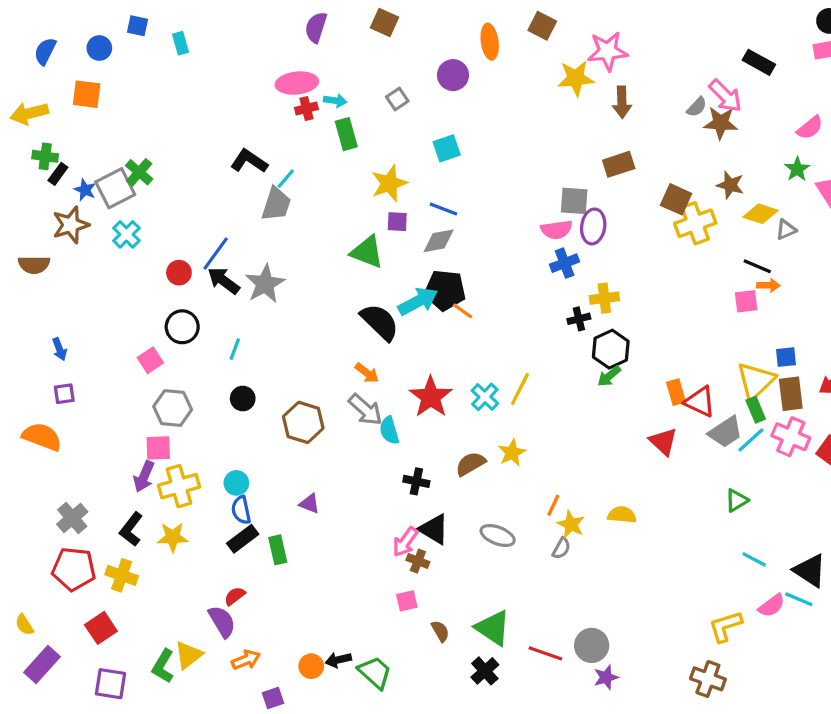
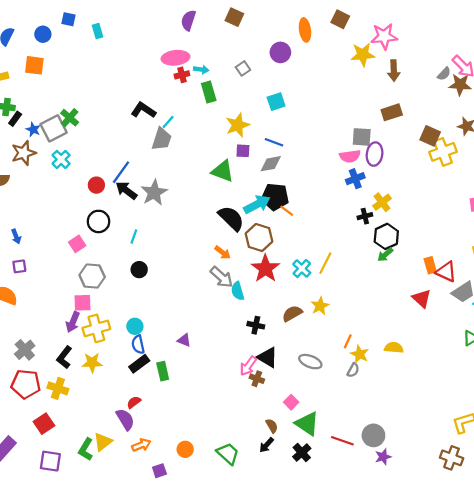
yellow cross: (604, 298) -> (382, 202), turned -30
brown hexagon: (303, 422) -> (259, 237), moved
pink square: (407, 601) -> (291, 402), moved, turned -32
black arrow: (338, 660) -> (266, 445), moved, turned -35

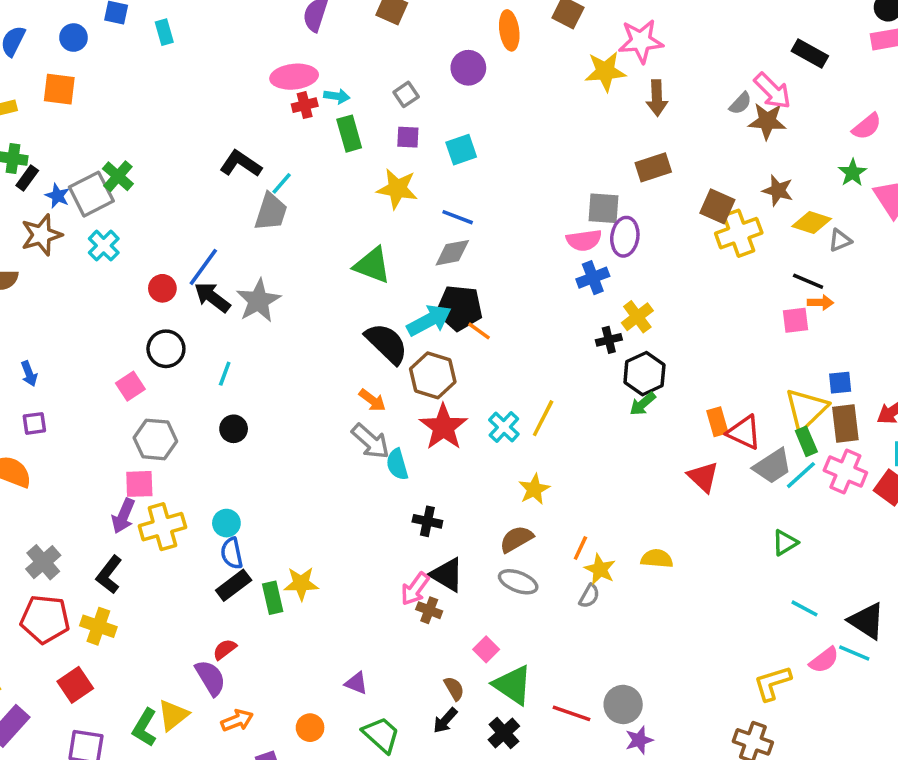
yellow star: (238, 125) -> (397, 189), turned 30
purple square: (243, 151) -> (408, 137), moved
brown semicircle: (292, 313) -> (516, 539), moved
purple triangle: (184, 340) -> (356, 683), moved
yellow star: (92, 363) -> (301, 584), moved

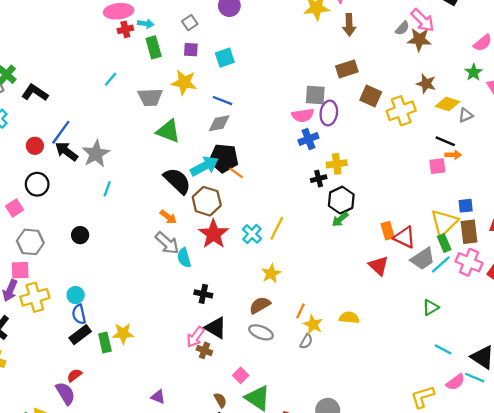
black L-shape: (241, 164) -> (35, 93), moved
brown square: (717, 206) -> (371, 96), moved
gray trapezoid: (271, 212) -> (150, 97), moved, turned 70
yellow cross: (637, 317) -> (337, 164), turned 30
cyan line: (225, 374) -> (107, 189), moved

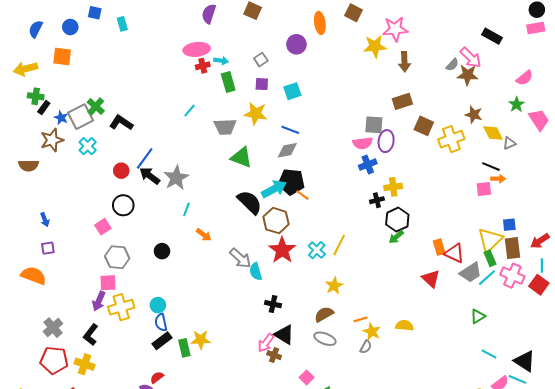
yellow diamond: (448, 104) -> (493, 133), turned 45
orange arrow: (168, 217) -> (204, 235), moved
orange line: (301, 311) -> (361, 319), turned 48

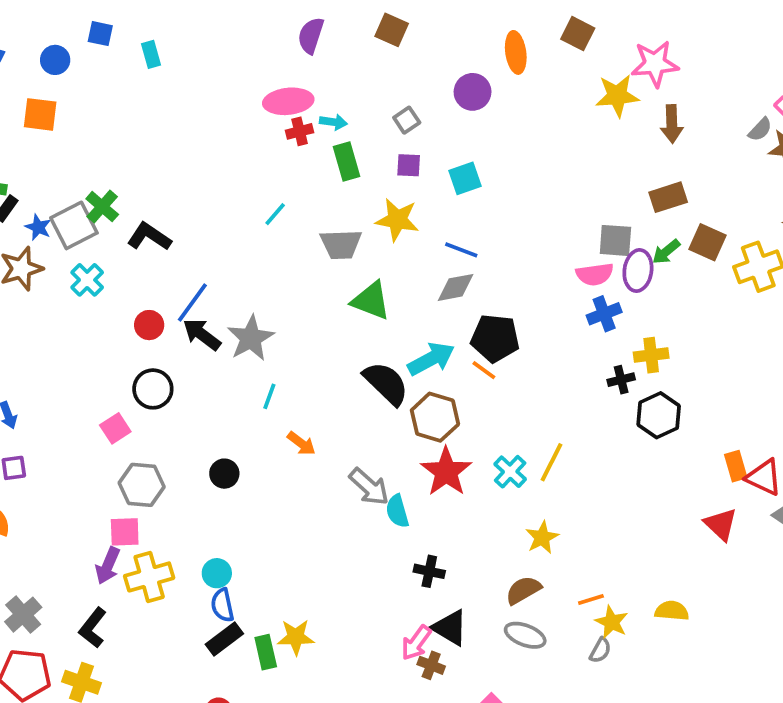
black pentagon: (291, 182) -> (495, 338), moved
green arrow: (396, 237) -> (666, 252), moved

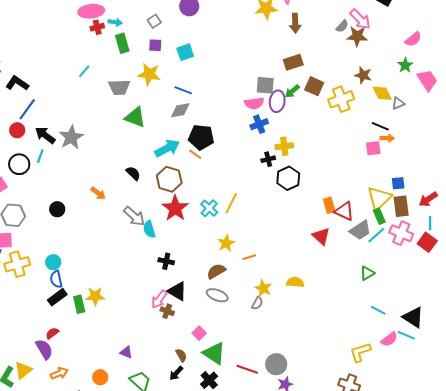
blue line: (192, 302) -> (27, 109), moved
black semicircle: (386, 383) -> (133, 173), moved, size x0.6
cyan line: (269, 396) -> (40, 156), moved
orange line: (591, 600) -> (249, 257), moved

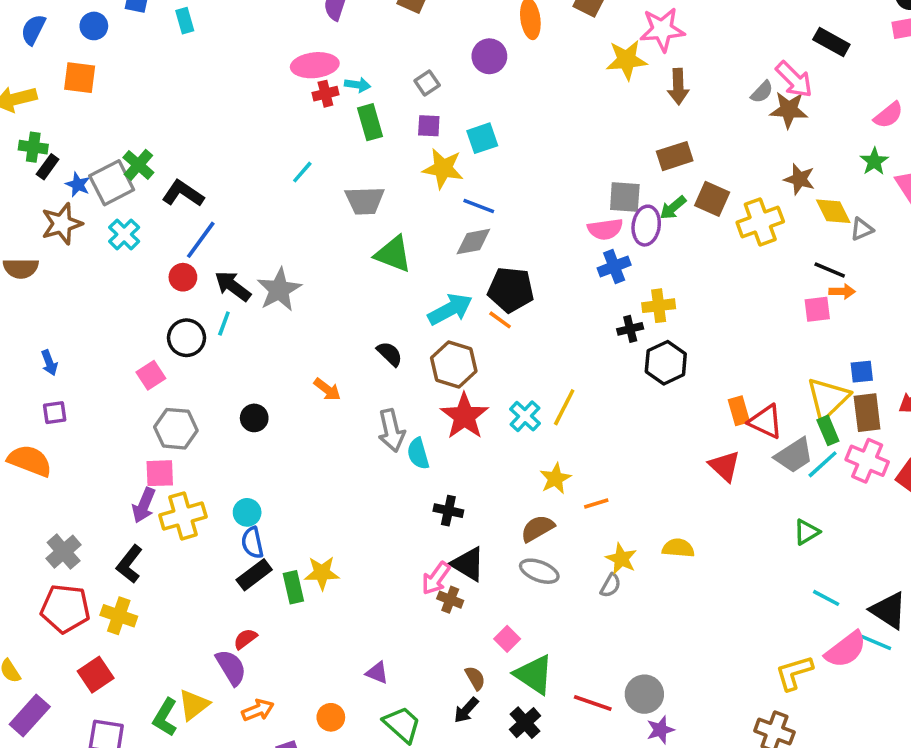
yellow star: (149, 74) -> (443, 169), moved
gray arrow: (134, 216) -> (391, 430), turned 35
pink semicircle: (389, 339) -> (846, 650), size x1.4

